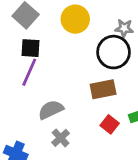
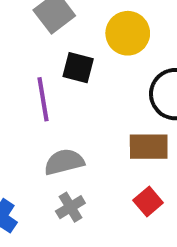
black square: (31, 48) -> (78, 68), moved
purple line: (29, 72) -> (43, 99), turned -44

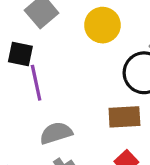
black square: (78, 68) -> (20, 54), moved

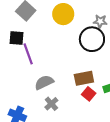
brown rectangle: (124, 117) -> (84, 78), moved

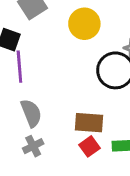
gray semicircle: (44, 82) -> (31, 113), turned 78

